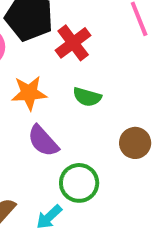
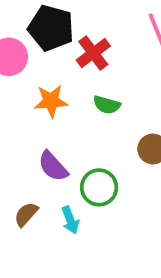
purple semicircle: (43, 141) -> (53, 166), moved
cyan arrow: (49, 217) -> (70, 220), turned -68

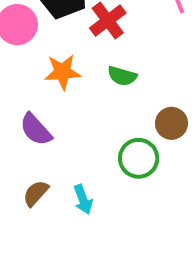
purple semicircle: (53, 166) -> (36, 129), moved
green circle: (99, 187) -> (139, 158), moved

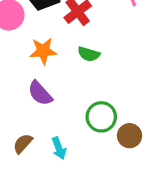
brown circle: (171, 123) -> (130, 136), moved
purple semicircle: (36, 129) -> (40, 93), moved

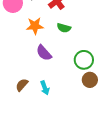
purple semicircle: (40, 93) -> (44, 53), moved
green circle: (101, 117) -> (84, 60), moved

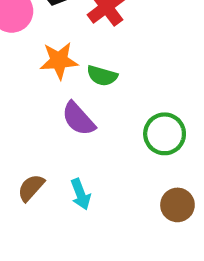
green semicircle: (64, 28) -> (102, 76), moved
brown circle: (90, 80) -> (177, 205), moved

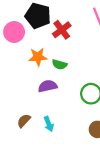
purple semicircle: (78, 119) -> (48, 86), turned 120

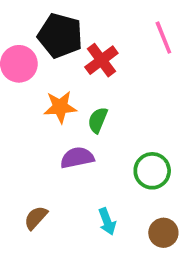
green semicircle: (60, 64) -> (98, 120), turned 96
cyan arrow: (49, 124) -> (107, 221), moved

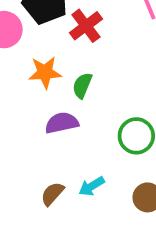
brown semicircle: (36, 218) -> (52, 194), moved
cyan arrow: (107, 221) -> (92, 186), turned 80

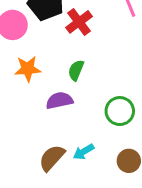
orange star: (45, 72) -> (28, 69), moved
brown semicircle: (52, 194) -> (52, 158), size x1.4

